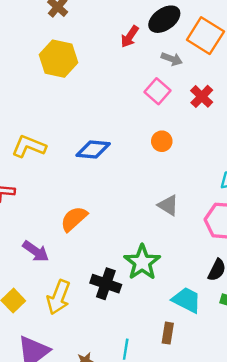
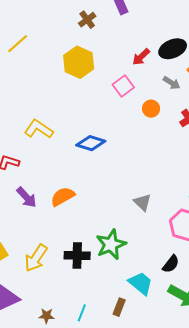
pink square: (158, 91) -> (123, 86), moved
orange circle: (162, 141) -> (151, 109), moved
purple arrow: (36, 251) -> (27, 197), moved
black cross: (106, 284) -> (77, 255), turned -30

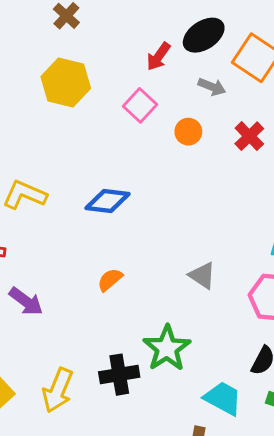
orange semicircle: (63, 197) -> (110, 280), moved, size x0.7

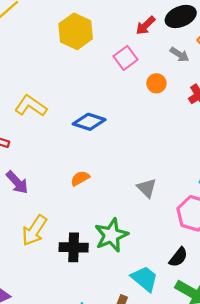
yellow arrow: (58, 390) -> (34, 230), moved

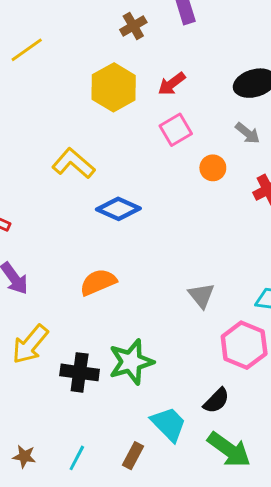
red arrow: (145, 26) -> (172, 84), moved
yellow L-shape: (31, 106) -> (73, 163), moved
orange semicircle: (80, 178) -> (98, 282), size x1.4
gray triangle: (147, 188) -> (201, 296), moved

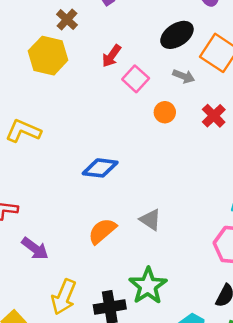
yellow hexagon: (114, 87) -> (48, 56), moved
pink square: (176, 130) -> (136, 79), moved
yellow L-shape: (73, 163) -> (23, 131), moved
gray triangle: (201, 296) -> (150, 220), moved

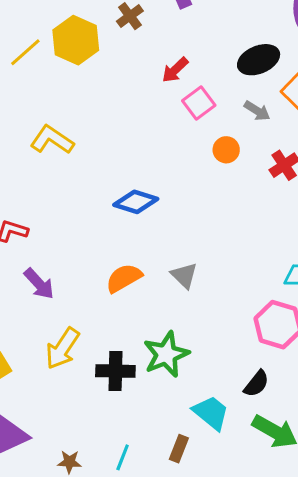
yellow hexagon: (48, 56) -> (76, 40), moved

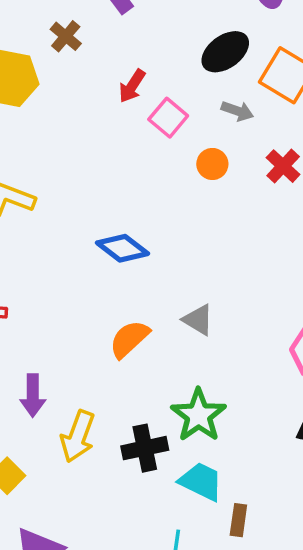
blue diamond: (136, 202) -> (122, 248), turned 33
purple arrow: (39, 284) -> (33, 395), moved, turned 56
cyan trapezoid: (211, 413) -> (201, 482), moved

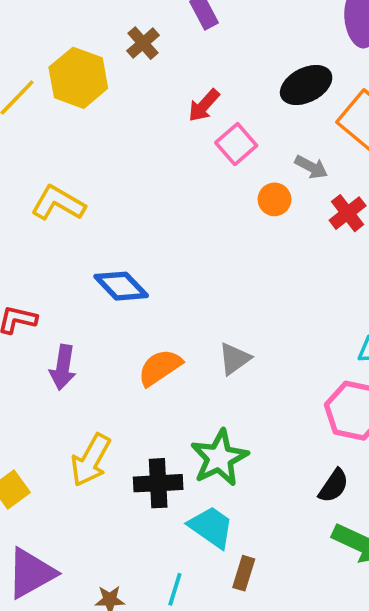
gray arrow: (237, 111) -> (311, 167), moved
blue diamond: (122, 248) -> (121, 286), moved
gray triangle: (198, 320) -> (234, 359), turned 44
purple arrow: (33, 395) -> (63, 367), moved

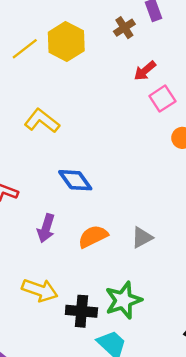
brown cross: (143, 43) -> (124, 28), moved
purple arrow: (63, 367) -> (46, 228), moved
yellow arrow: (91, 460) -> (40, 290), turned -108

